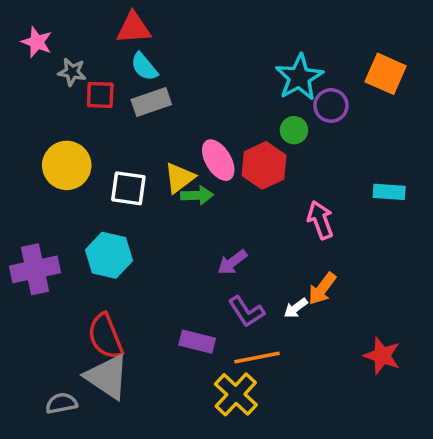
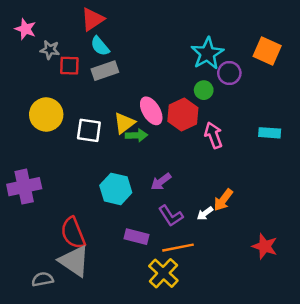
red triangle: (134, 28) -> (93, 19), turned -30
pink arrow: (320, 220) -> (213, 135), moved
cyan hexagon: (109, 255) -> (116, 189), moved

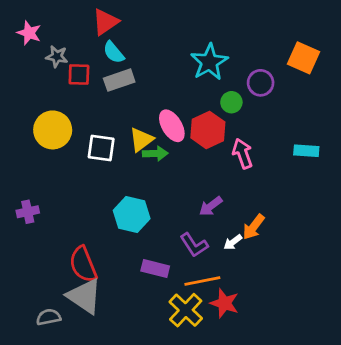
cyan star: (207, 53) -> (209, 62), moved
purple arrow: (161, 182) -> (211, 206), moved
purple cross: (24, 187) -> (28, 212), size x0.6
red star: (265, 246) -> (225, 303), moved

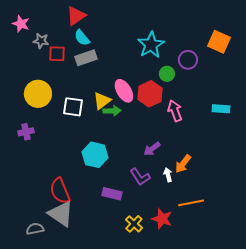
purple cross: (28, 212) -> (26, 132), moved
white arrow: (233, 242) -> (168, 175), turned 112
orange line: (202, 281) -> (191, 203), moved
yellow cross: (186, 310) -> (134, 224), size x0.7

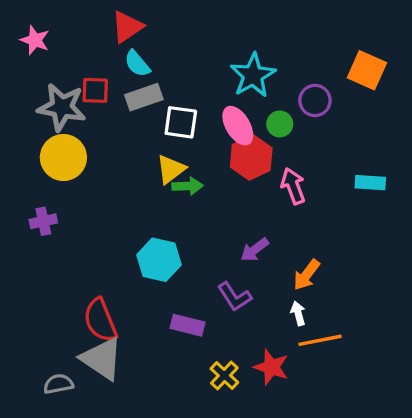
gray star: (41, 41) -> (62, 107), moved, size x1.8
pink ellipse: (124, 91) -> (238, 126), moved
white square: (73, 107) -> (181, 122), moved
white arrow: (168, 175) -> (298, 313), moved

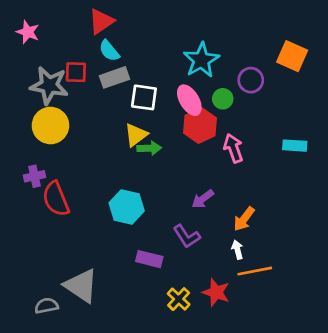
red semicircle: (100, 320) -> (56, 199), moved

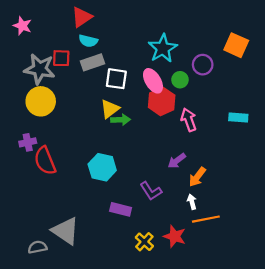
cyan semicircle: (109, 51) -> (88, 41), turned -36
purple arrow: (203, 199) -> (177, 161), moved

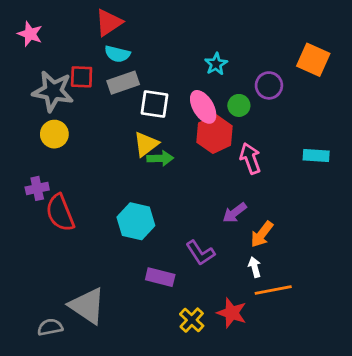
cyan star: (163, 48) -> (216, 64), size x0.6
yellow circle: (41, 101) -> (54, 134), size x0.7

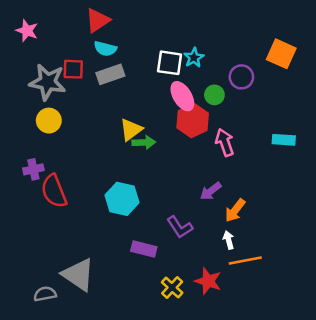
white square: (154, 104) -> (170, 63), moved

